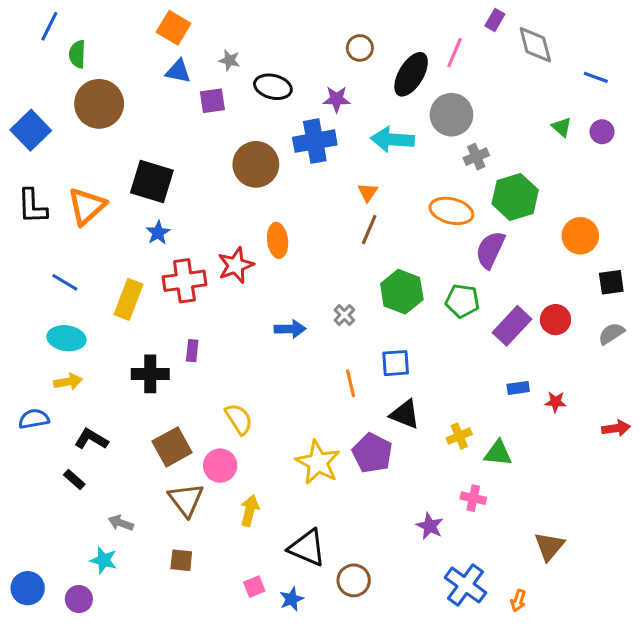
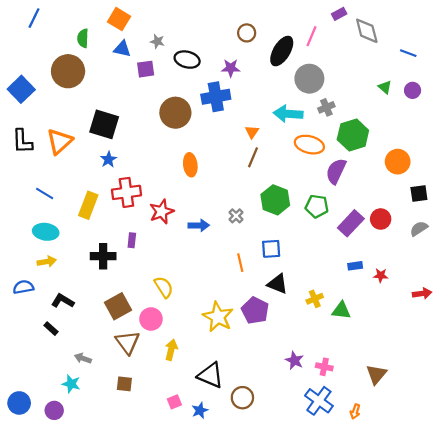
purple rectangle: (495, 20) -> (339, 14), turned 32
green semicircle: (77, 54) -> (83, 38), moved
cyan arrow: (392, 140) -> (288, 114), moved
red star: (236, 265) -> (162, 212), moved
pink cross: (473, 498) -> (324, 367), moved

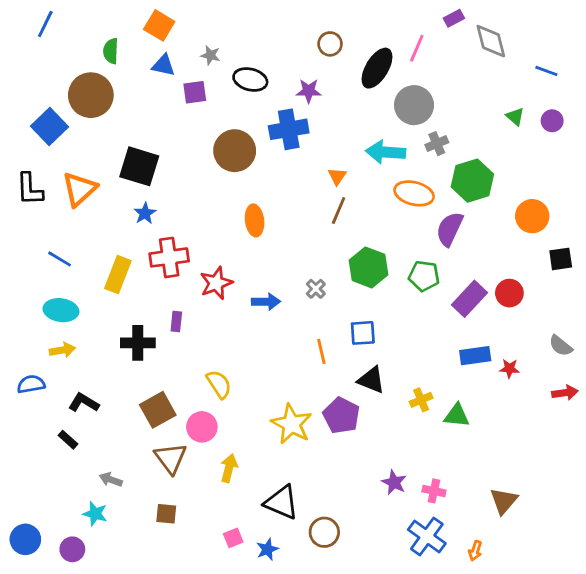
blue square: (21, 89) -> (50, 126), moved
gray semicircle: (419, 229) -> (561, 346), moved, turned -108
blue rectangle: (355, 266) -> (475, 356), size x1.5

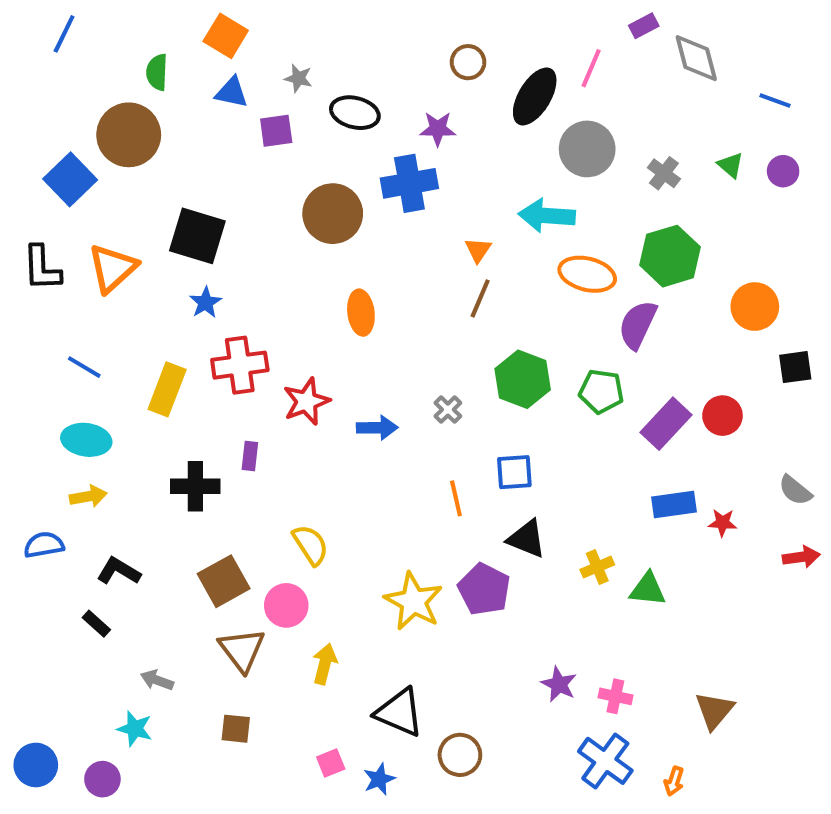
gray cross: (437, 144) -> (664, 173), moved, turned -30

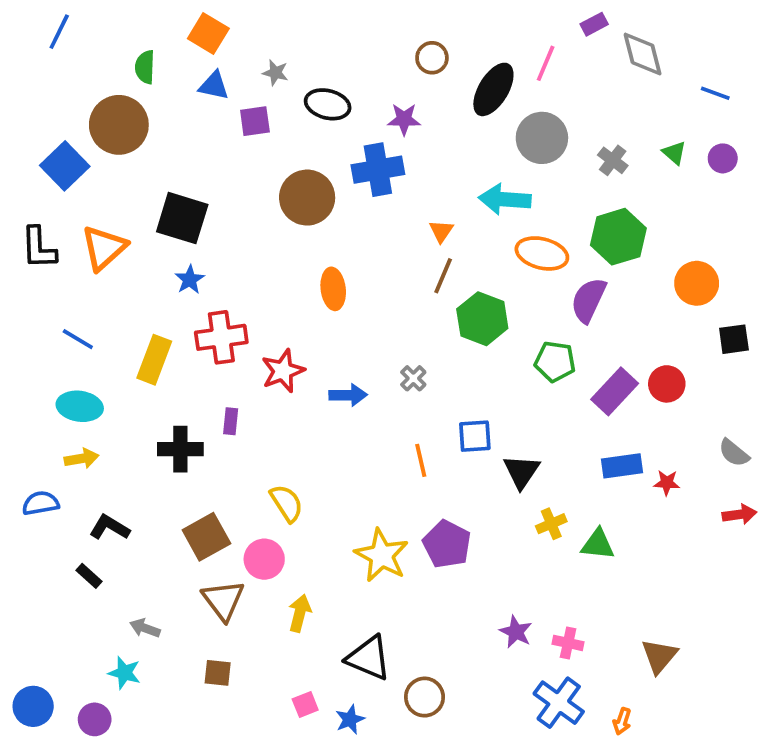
green hexagon: (523, 379) -> (482, 319), moved
black triangle: (527, 539) -> (521, 472), moved, turned 42

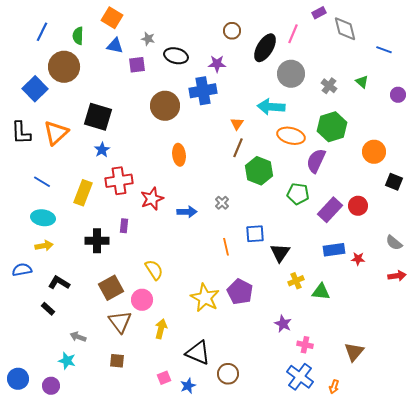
blue line: (59, 32) -> (42, 32), moved
purple circle: (723, 158) -> (398, 95), moved
black square: (734, 339) -> (394, 182), turned 30
purple star: (516, 632) -> (283, 324), moved

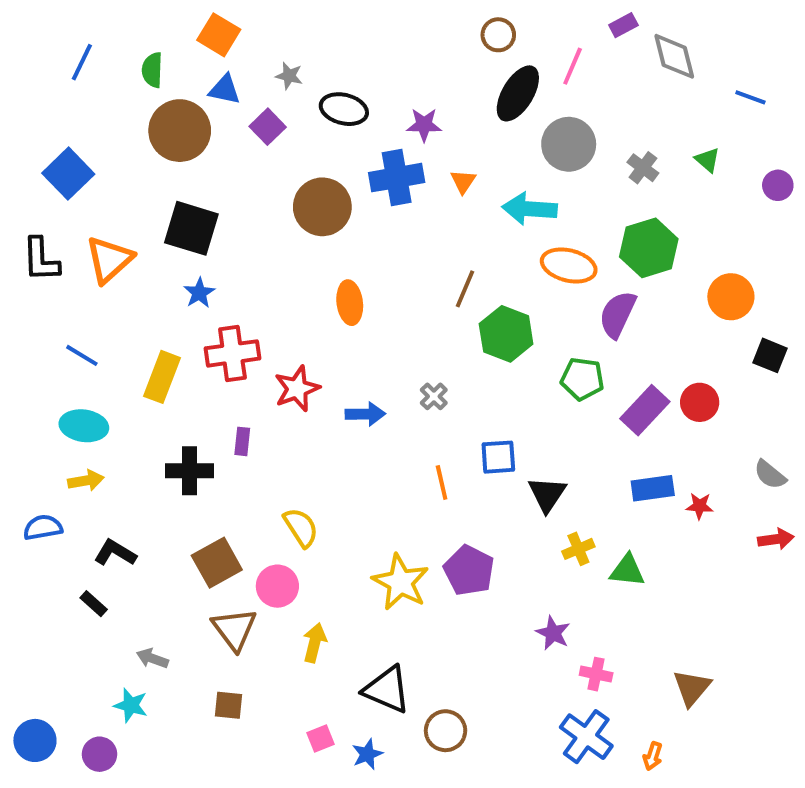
brown circle: (232, 31) -> (498, 35), moved
purple square: (137, 65) -> (268, 127), turned -36
brown circle: (64, 67) -> (180, 131), moved
orange triangle: (237, 124) -> (463, 181), moved

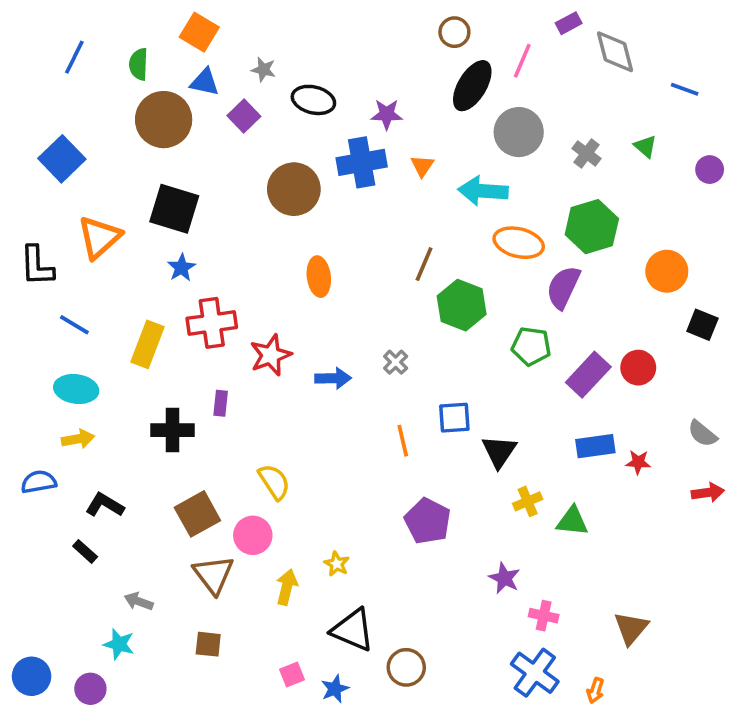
black L-shape: (41, 260) -> (37, 266), moved
yellow star: (401, 582) -> (337, 564), moved, size x0.5

